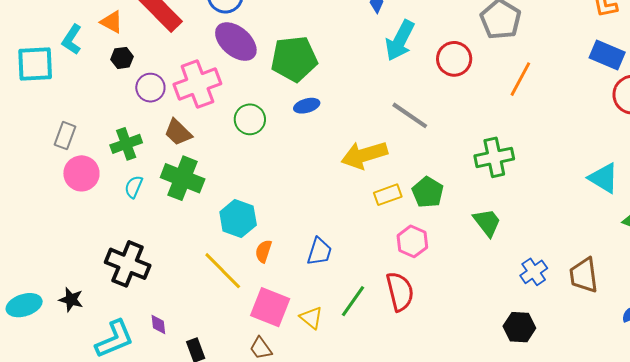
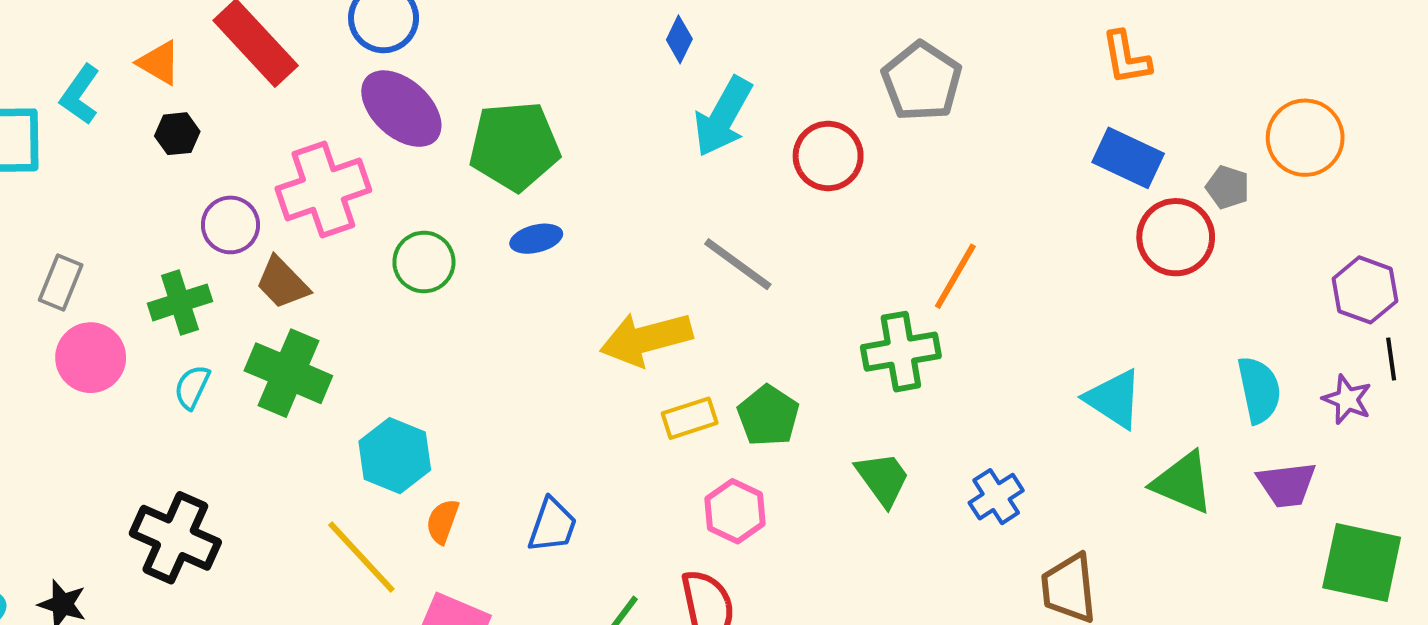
orange line: (520, 79) -> (955, 276), moved
purple circle: (150, 88) -> (230, 225), moved
blue cross: (534, 272) -> (996, 497), moved

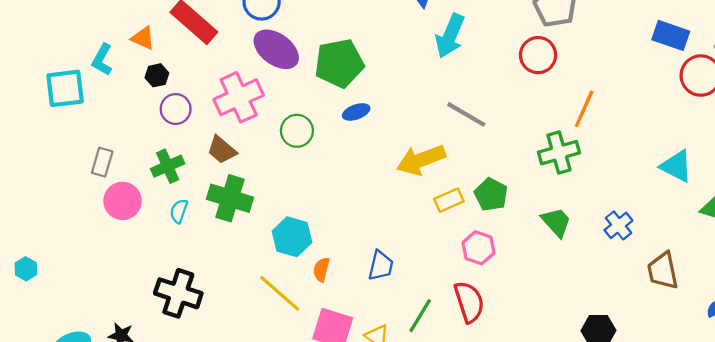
red circle: (828, 156) -> (538, 55), moved
purple circle: (230, 225) -> (176, 109), moved

